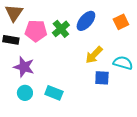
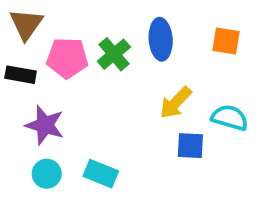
blue ellipse: (86, 21) -> (161, 39), turned -45
orange square: (121, 22) -> (226, 41), turned 35

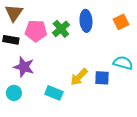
orange square: (226, 41) -> (121, 22), turned -35
yellow arrow: (176, 103) -> (79, 77), moved
cyan circle: (47, 174) -> (14, 93), moved

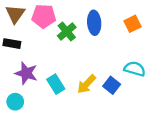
pink pentagon: (36, 31) -> (44, 16), moved
blue square: (102, 78) -> (112, 85), turned 35
cyan rectangle: (54, 93) -> (56, 84), moved, turned 36

